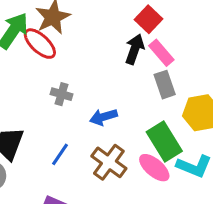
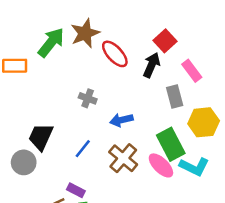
red ellipse: (40, 44) -> (115, 54), moved
pink rectangle: (161, 53) -> (192, 71), moved

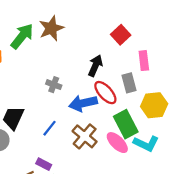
red ellipse: (115, 54) -> (105, 93), moved
black arrow: (152, 65) -> (95, 66), moved
pink rectangle: (192, 71) -> (144, 61), turned 30
blue arrow: (121, 120) -> (83, 103), size x1.4

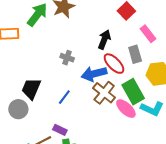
pink rectangle: (144, 61) -> (148, 34), turned -30
brown cross: (85, 136) -> (104, 93), moved

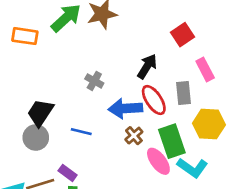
brown cross: (104, 93) -> (134, 136), size x0.6
blue line: (64, 97) -> (81, 132), turned 56
gray circle: (18, 109) -> (36, 137), moved

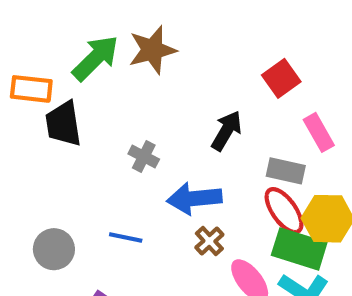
gray rectangle: (183, 93) -> (286, 171), turned -70
red ellipse: (154, 100) -> (284, 211), moved
black trapezoid: (40, 113) -> (63, 124), moved, turned -40
green rectangle: (172, 141) -> (299, 249), moved, turned -52

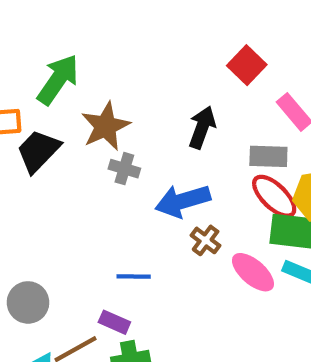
brown star: (152, 50) -> (105, 126), moved
black trapezoid: (63, 124) -> (38, 151), turned 63
blue line: (126, 237) -> (134, 277), moved
gray circle: (54, 249) -> (28, 302), moved

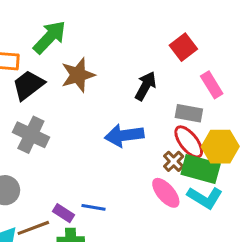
gray cross: (124, 169) -> (31, 135), moved, size x1.6
brown cross: (206, 240) -> (174, 161), moved
blue line: (134, 277) -> (94, 207), moved

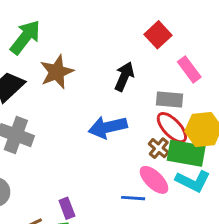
blue line: (94, 207) -> (133, 198), moved
purple rectangle: (63, 213) -> (67, 208), moved, turned 42

